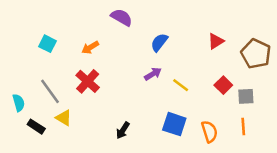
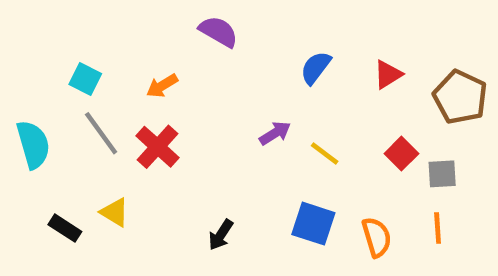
blue semicircle: (159, 42) -> (316, 68), moved
gray line: (50, 91) -> (101, 133), moved
cyan semicircle: (19, 103) -> (33, 144), moved, size x1.5

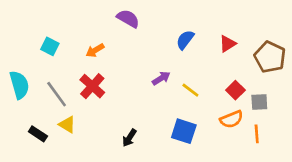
gray line: (101, 133) -> (57, 94), moved
orange semicircle: (377, 237) -> (232, 119), moved, turned 85

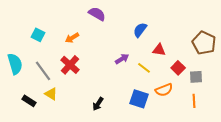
red triangle: (228, 44) -> (159, 50), moved, turned 40
orange semicircle: (232, 119) -> (164, 90), moved

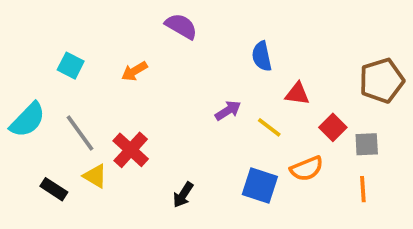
blue semicircle: (140, 30) -> (262, 56), turned -49
brown pentagon: (204, 43) -> (382, 81), turned 30
cyan semicircle: (15, 64) -> (28, 120), turned 60
red cross: (70, 65) -> (131, 150), moved

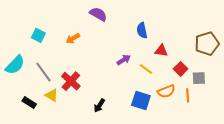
orange line: (363, 189) -> (188, 95), moved

